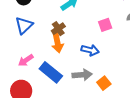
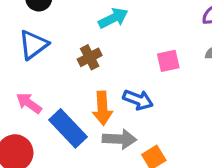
orange arrow: (57, 43) -> (102, 108), moved
pink arrow: (26, 60) -> (29, 103), turned 63

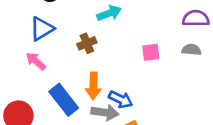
blue arrow: (138, 100) -> (121, 99), moved
pink arrow: (29, 103) -> (36, 61), moved

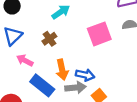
pink square: (151, 52) -> (99, 34), size x1.6
pink arrow: (36, 61) -> (25, 60), moved

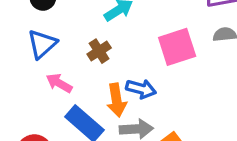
blue arrow: (85, 75) -> (141, 89), moved

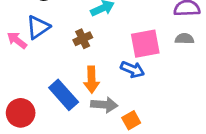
pink arrow: (59, 83) -> (17, 40), moved
blue arrow: (141, 89) -> (133, 69), moved

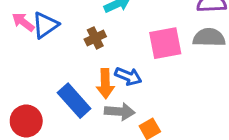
gray semicircle: (184, 39) -> (209, 37), size x1.5
pink arrow: (17, 40) -> (23, 22), moved
blue arrow: (133, 69) -> (128, 76), moved

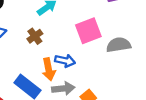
gray semicircle: (209, 37) -> (119, 45), moved

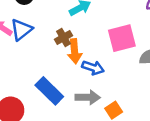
orange arrow: (49, 69) -> (75, 51), moved

